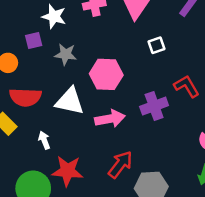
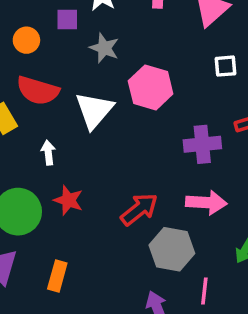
white triangle: (70, 101) -> (94, 110), turned 44
pink arrow: (110, 119) -> (206, 203), moved
red star: (67, 171) -> (68, 200), size x0.7

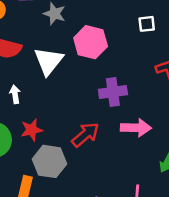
purple cross: (202, 144) -> (113, 92), moved
red star: (68, 200) -> (32, 130), turned -30
gray hexagon: (172, 249) -> (50, 161), moved

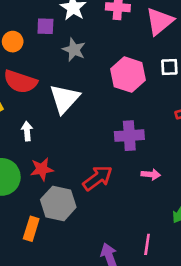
pink hexagon: (91, 42) -> (128, 75), moved
pink arrow: (136, 128) -> (151, 174), size x0.6

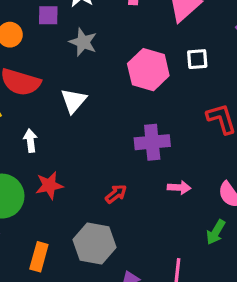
white triangle: (64, 99) -> (74, 101), size x0.7
red arrow: (98, 178) -> (116, 194), size x0.6
gray hexagon: (58, 203) -> (94, 243), moved

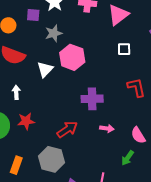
gray star: (83, 42) -> (54, 33), turned 30
pink hexagon: (148, 70) -> (72, 57), moved
red arrow: (116, 194) -> (67, 129), size x1.5

